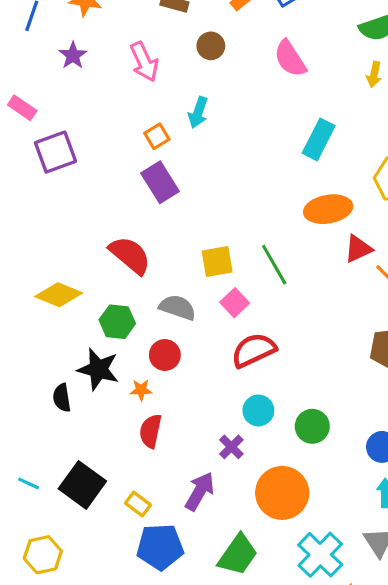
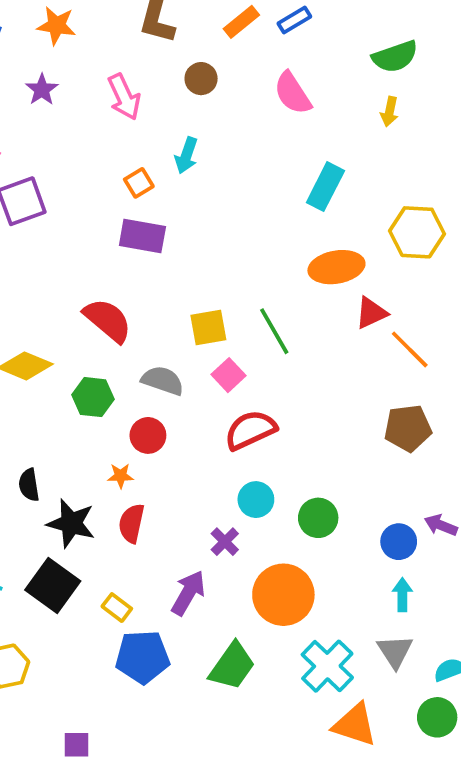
purple rectangle: (160, 182) -> (142, 236), turned -48
black star: (98, 369) -> (71, 523), moved

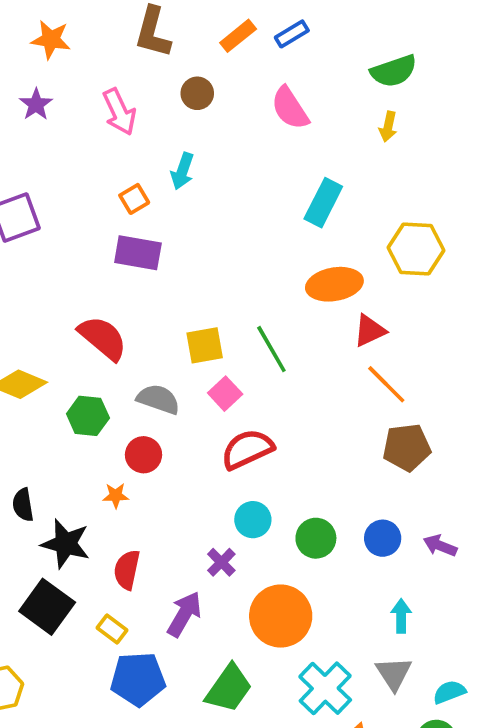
orange line: (410, 349) -> (386, 384), moved
red semicircle: (131, 523) -> (127, 570), moved
blue circle: (399, 542) -> (383, 538), moved

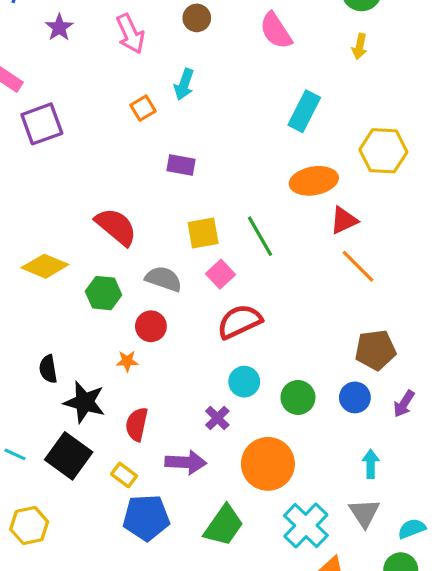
purple rectangle: (138, 253) -> (181, 165), moved, size x0.7
brown pentagon: (407, 447) -> (375, 350), moved
purple arrow: (440, 546) -> (404, 404), turned -80
purple arrow: (184, 614) -> (186, 462), turned 63

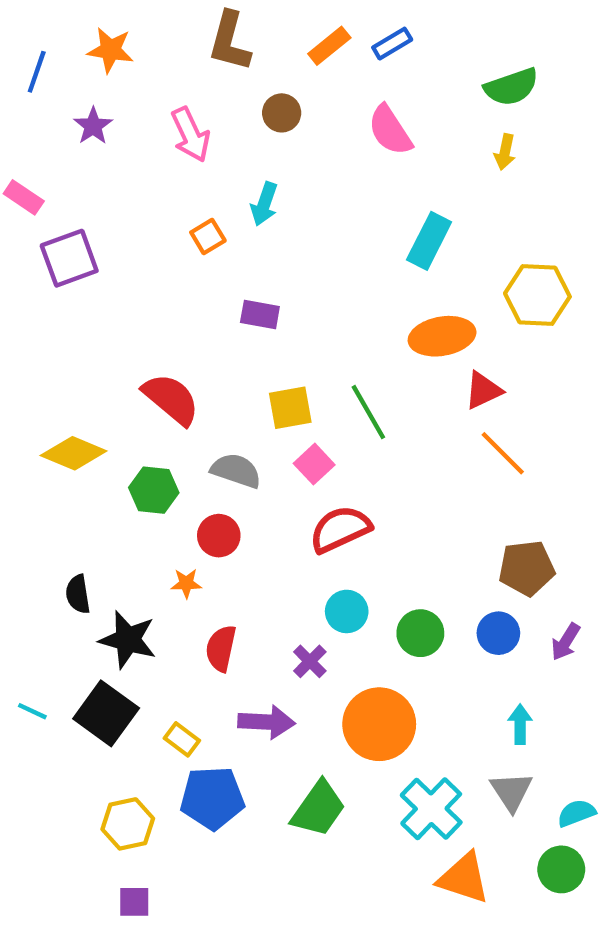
red semicircle: (137, 424) -> (221, 648), moved
yellow hexagon: (29, 526) -> (128, 824), moved

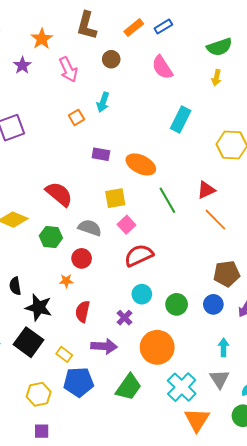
orange star: (110, 50) -> (42, 39), moved, turned 30
orange ellipse: (442, 336) -> (141, 164), moved, turned 36
green line: (368, 412) -> (167, 200), moved
orange triangle: (464, 878) -> (197, 420), turned 44

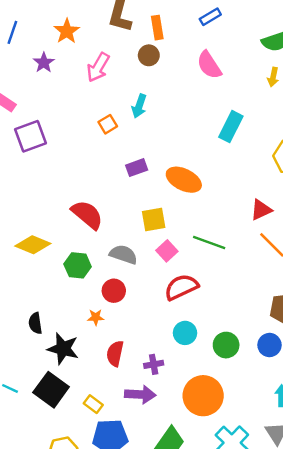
orange rectangle: (134, 28) -> (157, 28), moved, turned -60
pink arrow: (68, 69) -> (98, 67), turned 55
purple rectangle: (101, 154) -> (137, 168), turned -30
green line: (167, 200) -> (209, 242), moved, turned -40
purple cross: (124, 318) -> (154, 364), moved, turned 35

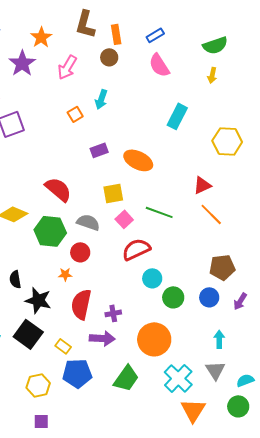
blue rectangle: (210, 17) -> (155, 35), moved
purple star: (44, 63) -> (22, 63), size x1.5
green hexagon: (78, 265) -> (50, 231), size x1.4
cyan circle: (185, 333) -> (152, 278), moved
red semicircle: (115, 353) -> (81, 304), size x1.4

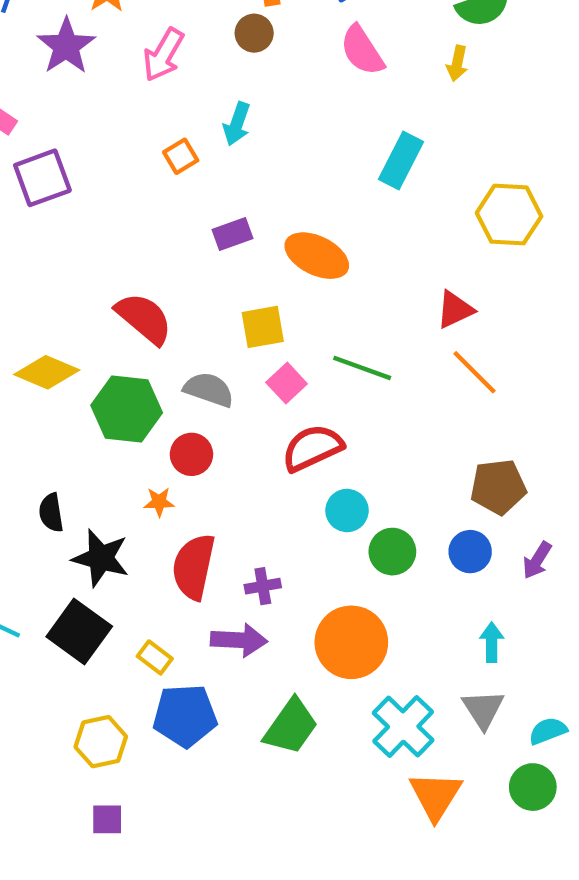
yellow arrow: (212, 75) -> (457, 63), moved

